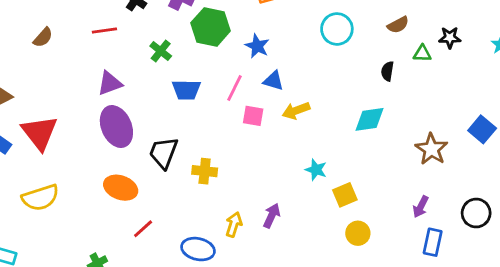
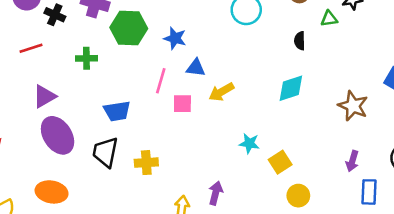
green cross: (161, 51) -> (86, 58), turned -30
blue trapezoid: (186, 90) -> (117, 111), moved
orange ellipse: (121, 188) -> (52, 192), moved

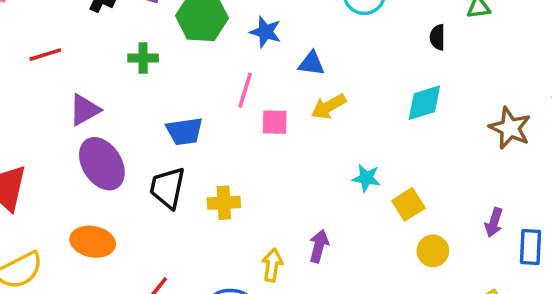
red line: (31, 48) -> (45, 55), moved
blue triangle: (196, 68) -> (311, 63), moved
purple arrow: (352, 161) -> (494, 222), moved

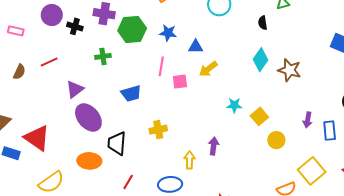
cyan diamond: (424, 103) -> (260, 60), turned -30
brown star: (510, 128) -> (289, 70), moved
black trapezoid: (168, 188) -> (117, 143), moved

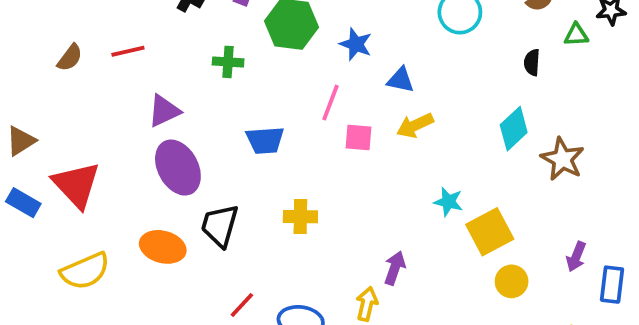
yellow square: (259, 116) -> (490, 232), size x1.4
yellow arrow: (189, 160) -> (367, 304), moved
red line: (128, 182) -> (242, 305), moved

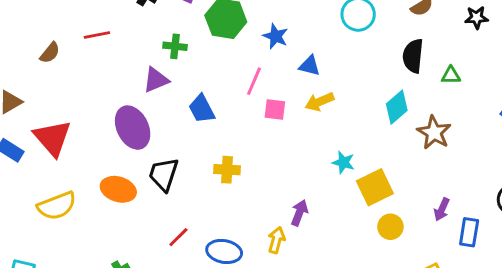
green triangle: (576, 35) -> (451, 75), moved
brown semicircle: (70, 58) -> (50, 53), moved
black semicircle: (532, 62) -> (413, 56), size x1.6
purple triangle: (164, 111) -> (156, 80), moved
blue trapezoid: (265, 140) -> (202, 109), turned 64

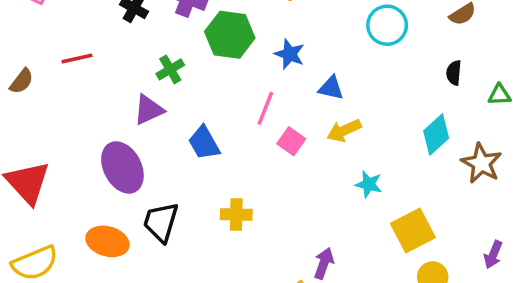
green cross: (175, 46) -> (170, 69), turned -35
black semicircle: (413, 56) -> (454, 73), size x0.6
pink square: (275, 109) -> (291, 141), turned 30
cyan star: (343, 162) -> (369, 184), moved

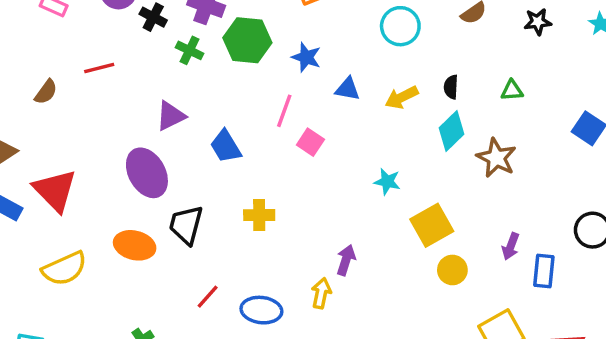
green cross: (170, 69) -> (190, 50), moved, turned -32
black semicircle: (454, 73) -> (451, 87), moved
yellow arrow: (344, 131) -> (402, 97), moved

